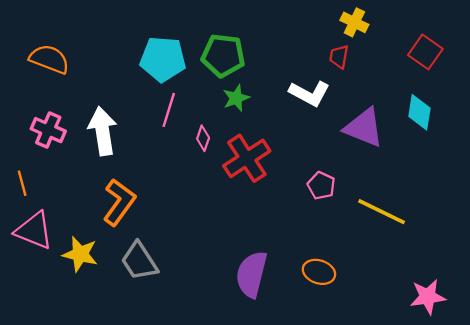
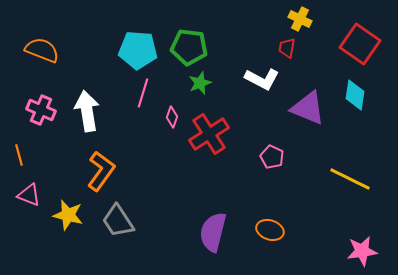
red square: (425, 52) -> (360, 44), size x1.4
yellow line: (382, 212) -> (350, 179), moved
pink triangle: (34, 230) -> (29, 195), size x0.7

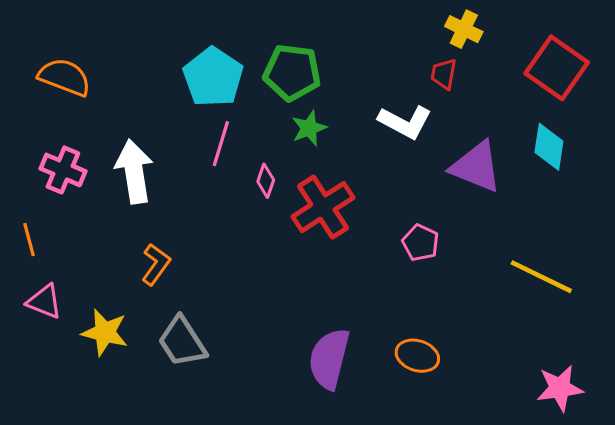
cyan pentagon: (138, 50) -> (213, 77), turned 30
orange L-shape: (101, 171) -> (156, 264), size x0.7

